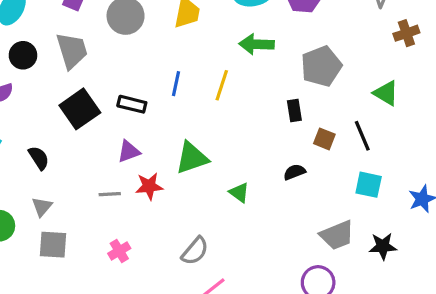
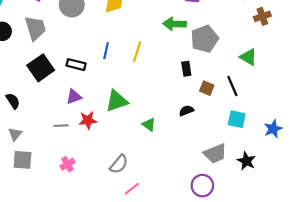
green arrow: (257, 44) -> (175, 24), moved
black star: (383, 246) -> (246, 161), turned 30

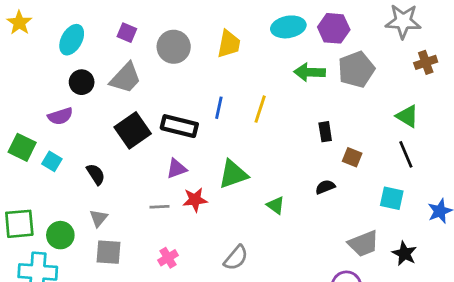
gray trapezoid: (35, 28) -> (126, 78), turned 60
gray pentagon: (205, 39) -> (356, 69), moved
black rectangle: (76, 65) -> (179, 126), size x1.4
black line: (232, 86) -> (406, 154), moved

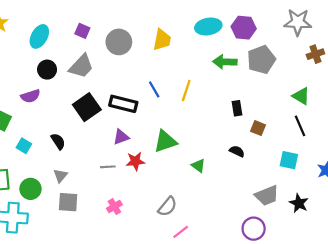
blue line: (219, 108) -> (154, 89), turned -42
cyan square: (52, 161) -> (24, 146), moved
black semicircle: (325, 187) -> (237, 151), turned 48

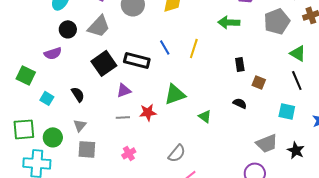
gray pentagon: (261, 60) -> (277, 21), moved
purple triangle: (121, 137) -> (124, 90), moved

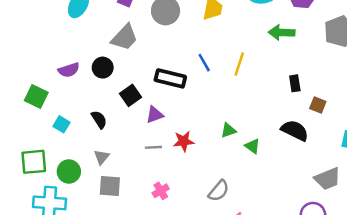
black circle: (68, 29) -> (103, 68), moved
black square: (104, 63) -> (130, 95), moved, size x0.7
green triangle: (175, 94) -> (228, 130), moved, size x0.6
black semicircle: (240, 103) -> (295, 130), size x1.6

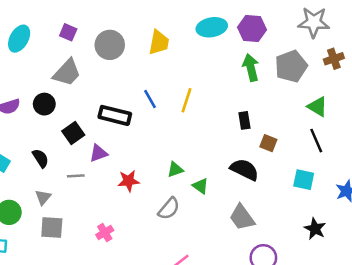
green arrow: (282, 33) -> (251, 68), moved, turned 75
gray line: (153, 147) -> (76, 176), moved
gray trapezoid: (327, 179) -> (242, 217), moved, turned 76
gray semicircle: (219, 191) -> (169, 209), moved

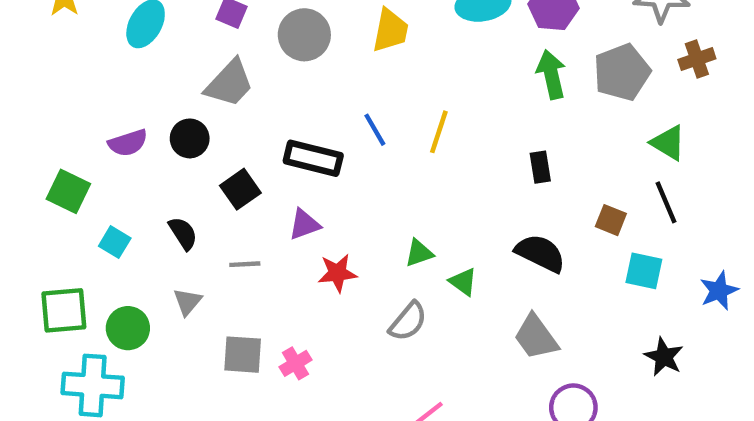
brown square: (268, 143) -> (611, 220), moved
purple triangle: (98, 153) -> (304, 224), moved
gray square: (52, 227) -> (243, 355), moved

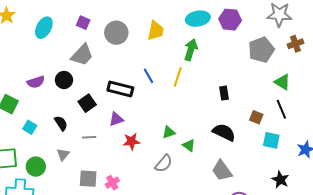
green arrow: (551, 74) -> (191, 50), moved, turned 30

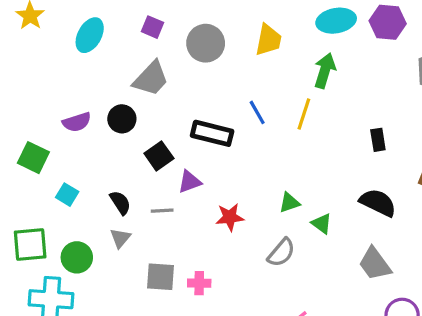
purple triangle: (116, 119) -> (190, 182), moved
black semicircle: (61, 123) -> (120, 203), moved
pink cross: (112, 183) -> (199, 283), turned 32

